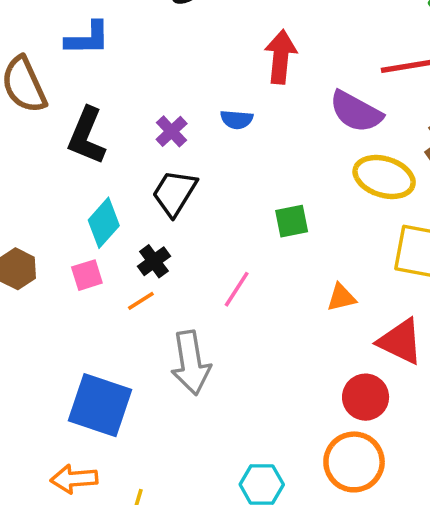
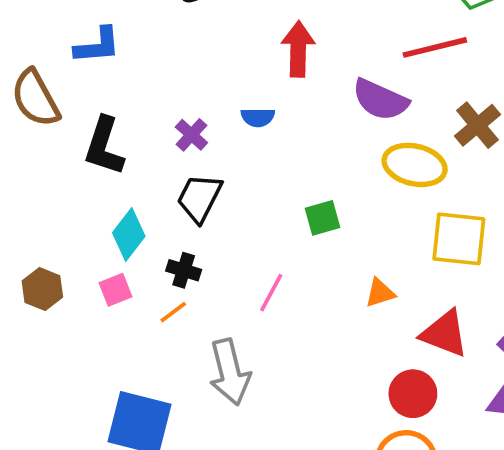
black cross: (154, 261) -> (184, 270), turned -32

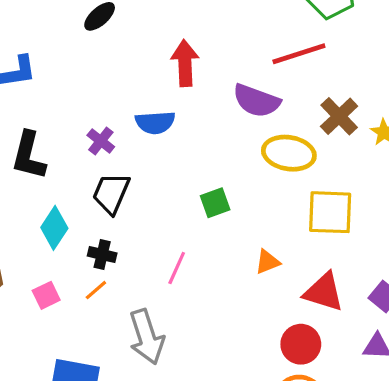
blue semicircle: (258, 117) -> (155, 122), size x1.4
pink square: (116, 290) -> (46, 295), moved

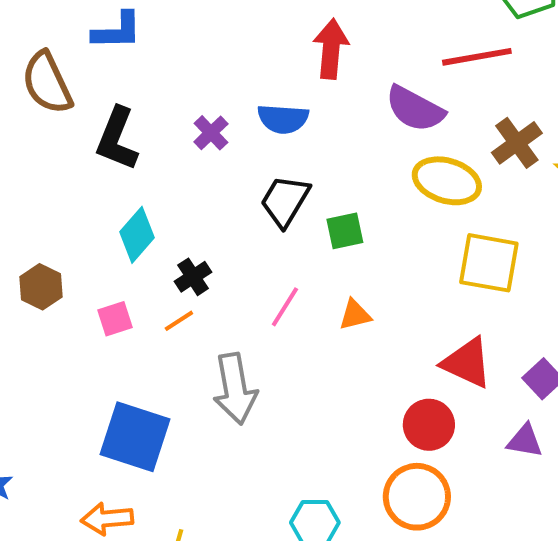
black trapezoid: (111, 193) -> (285, 201), moved
black cross: (102, 255) -> (193, 277), turned 36
orange triangle: (267, 262) -> (355, 315), moved

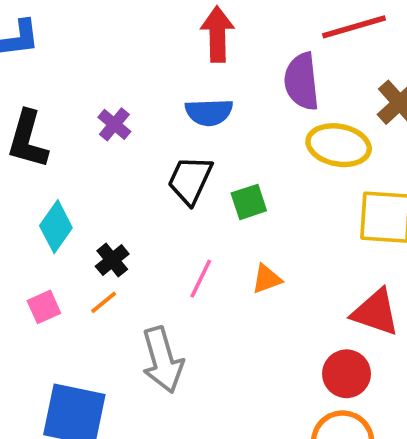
purple semicircle: (415, 109) -> (302, 81), turned 62
blue semicircle: (283, 119) -> (209, 112), moved

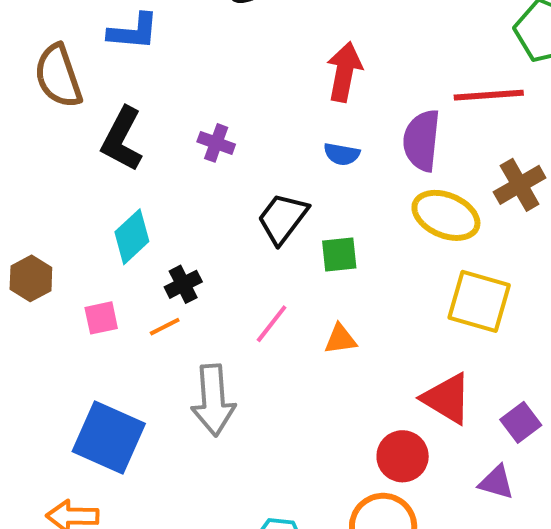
blue semicircle: (209, 112) -> (342, 154), moved, size x0.7
purple cross: (114, 124) -> (216, 143), turned -32

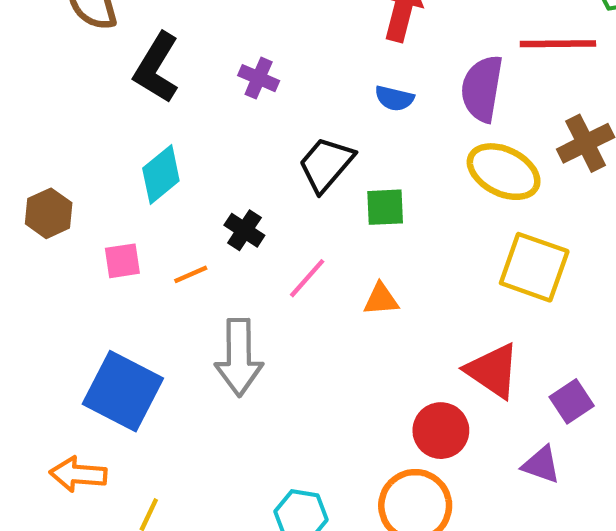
black cross: (183, 284) -> (244, 230), moved, turned -33

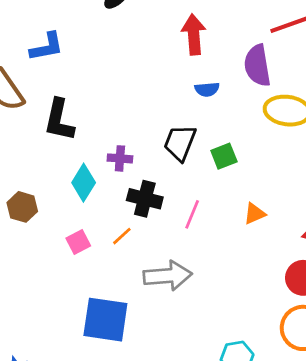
purple cross: (259, 78) -> (120, 158), moved
brown hexagon: (49, 213) -> (22, 207), moved
black cross: (244, 230) -> (145, 199), size x1.4
orange triangle: (381, 299) -> (255, 214), moved
gray arrow: (239, 357) -> (168, 276), turned -75

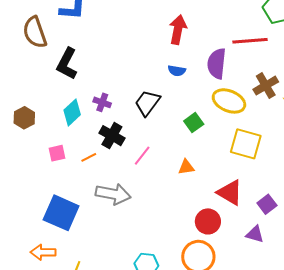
green square: (224, 156) -> (194, 123), moved, turned -30

